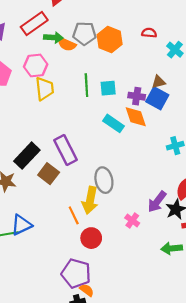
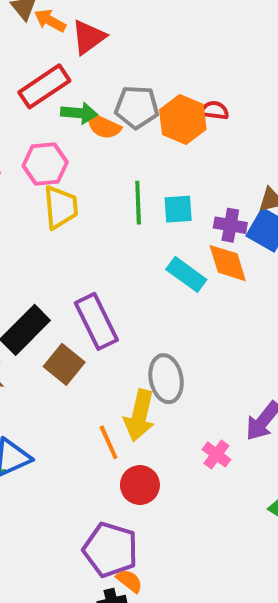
red semicircle: (149, 33) -> (214, 110), moved

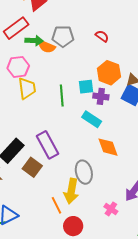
red semicircle: (214, 110) -> (102, 36), turned 32
orange hexagon: (183, 119) -> (109, 73), moved
green line: (138, 203) -> (62, 96), moved
purple cross: (230, 225) -> (101, 96), moved
orange diamond: (228, 263) -> (108, 147), moved

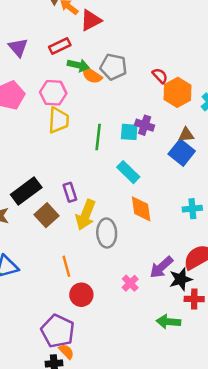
red rectangle: (16, 28) -> (60, 46), size x0.7
orange hexagon: (109, 73) -> (178, 92), moved
purple cross: (101, 96) -> (145, 125), moved
purple rectangle: (48, 145) -> (70, 192), size x0.6
yellow arrow: (71, 191) -> (86, 215), moved

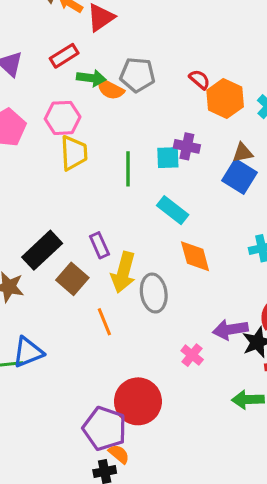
orange line: (66, 266) -> (104, 322), moved
purple arrow: (161, 267) -> (230, 330), turned 40
red circle: (81, 295) -> (138, 401), moved, size x1.5

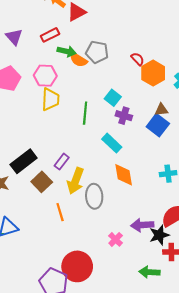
purple cross: (187, 146) -> (124, 116), moved
cyan square: (168, 158) -> (113, 98), moved, turned 35
purple rectangle: (99, 245) -> (62, 162), turned 56

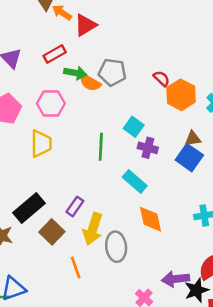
yellow trapezoid: (50, 99) -> (41, 144), moved

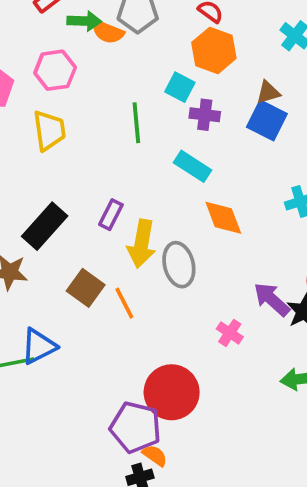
orange hexagon: (181, 95) -> (214, 50), moved
brown square: (52, 232) -> (86, 288), moved
purple arrow: (176, 279) -> (272, 299), turned 56

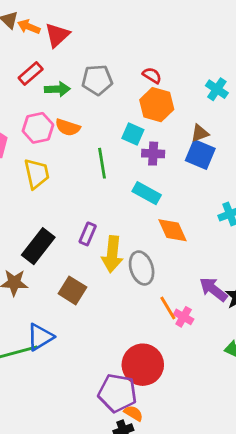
orange semicircle: (108, 32) -> (68, 127), moved
orange line: (124, 303) -> (168, 308), moved

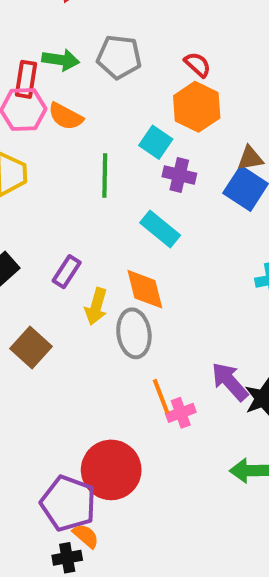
red rectangle: (31, 73) -> (26, 79), moved, turned -50
orange diamond: (173, 230) -> (145, 289), moved
yellow arrow: (112, 254) -> (96, 306), size x0.7
pink cross: (184, 317) -> (181, 413), turned 30

